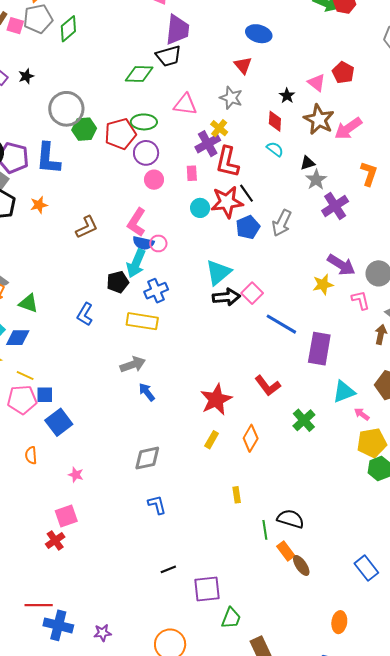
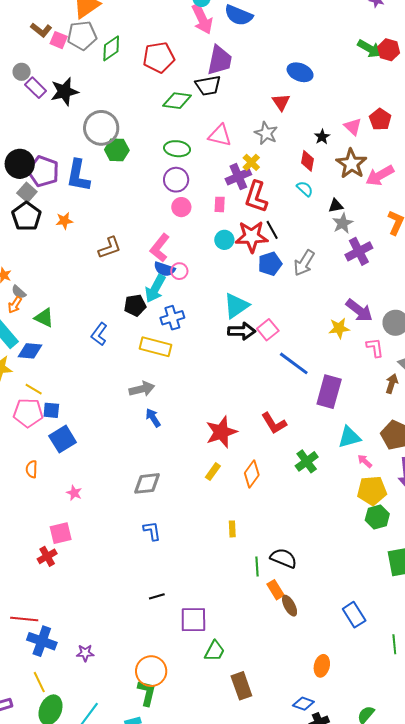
black star: (26, 76) -> (64, 92), size x1.8
red pentagon: (120, 134) -> (159, 57), moved

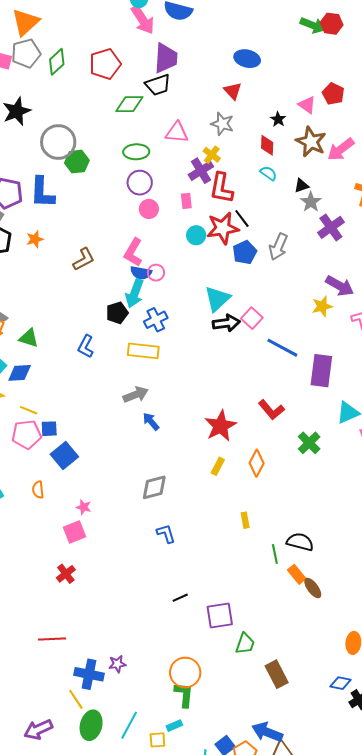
pink square: (61, 533) -> (75, 532), moved
blue cross: (42, 641) -> (89, 674), moved

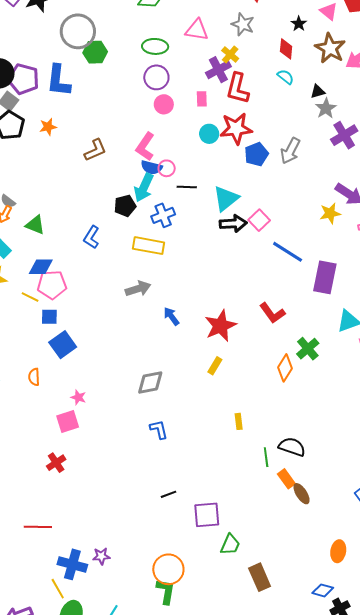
black line: (242, 219) -> (187, 187), moved, turned -54
blue diamond: (20, 373) -> (41, 267), moved
blue arrow: (151, 421) -> (171, 316), moved
pink pentagon: (27, 434) -> (52, 285), moved
orange diamond: (257, 463) -> (285, 368), moved

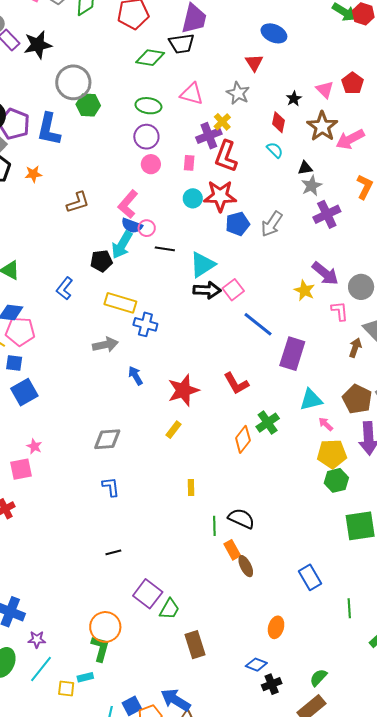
yellow star: (330, 213) -> (304, 290), turned 30
blue cross: (163, 215) -> (145, 324), moved, turned 30
purple square: (207, 515) -> (148, 594), moved, turned 36
purple star: (101, 556) -> (37, 639), moved

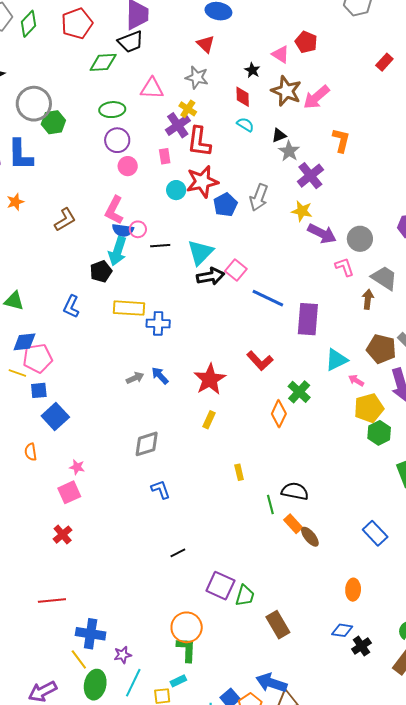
yellow star: (304, 290) -> (302, 211), moved
gray arrow: (105, 345) -> (135, 378), moved, size x0.7

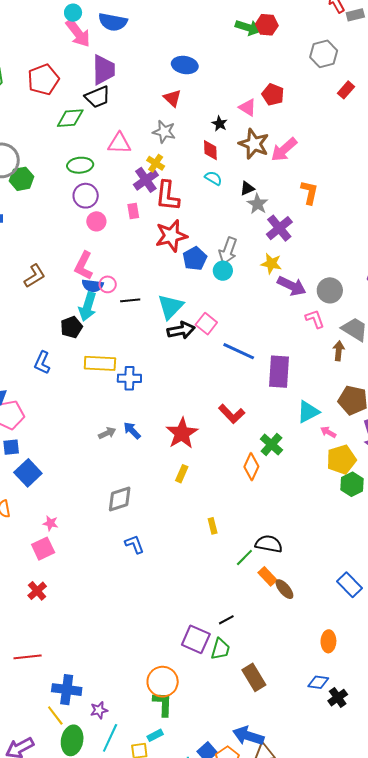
red rectangle: (384, 62) -> (346, 90), moved
cyan circle: (176, 190) -> (223, 271), moved
green line: (270, 505) -> (244, 558), turned 60
black line: (178, 553) -> (226, 620), moved

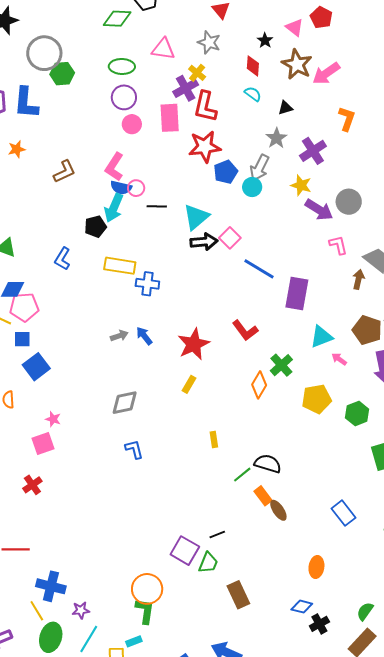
gray star: (258, 204) -> (276, 138), moved
pink rectangle: (133, 211) -> (170, 118), size x1.8
gray circle: (330, 290) -> (349, 202), moved
yellow pentagon: (341, 460) -> (317, 399), moved

